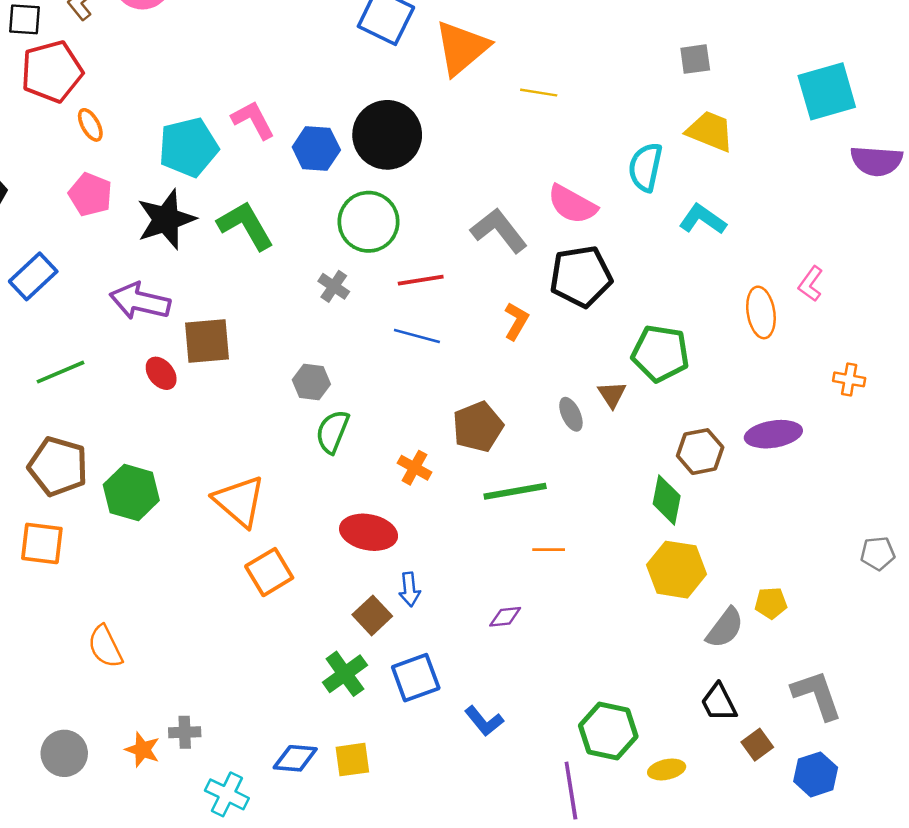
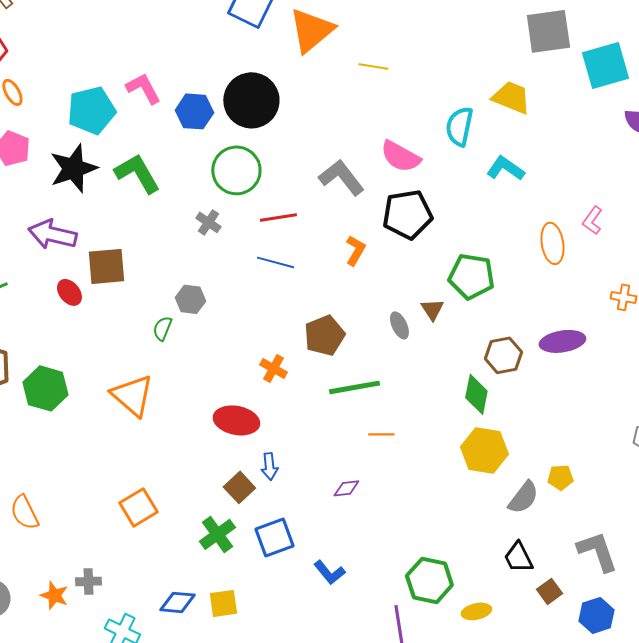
gray square: (695, 59) -> (548, 31), moved, size x1.8
green semicircle: (332, 432) -> (162, 328), moved, size x0.7
orange square: (269, 572) -> (138, 507), moved

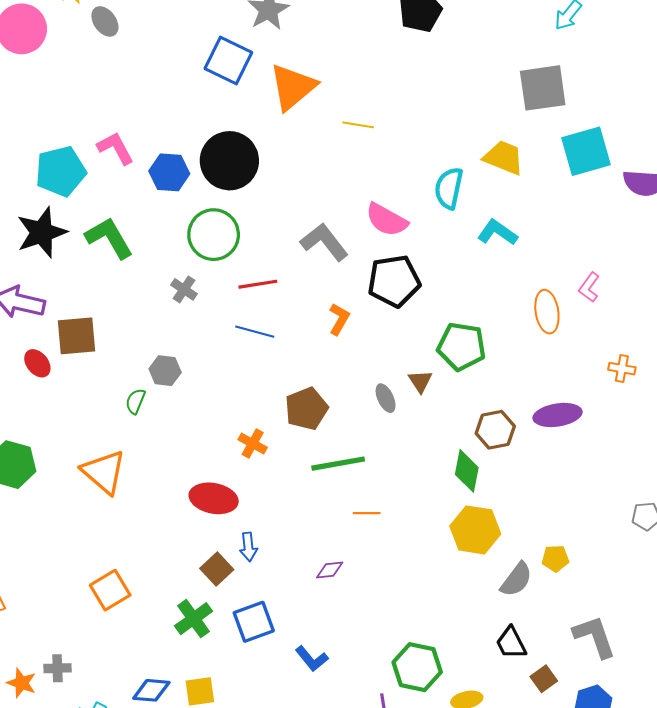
cyan square: (605, 65) -> (586, 151), moved

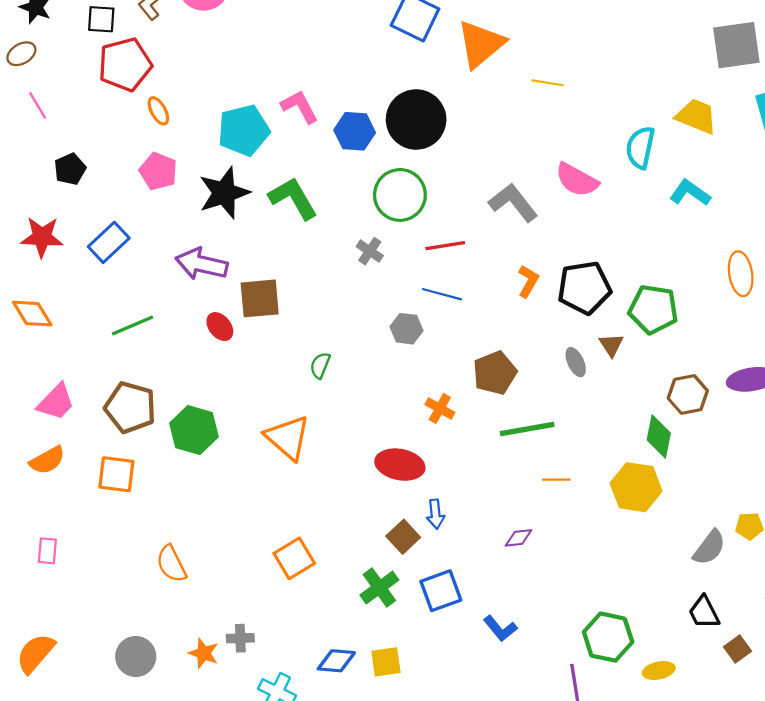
black pentagon: (394, 281) -> (584, 288), moved
gray hexagon: (165, 371) -> (406, 329), moved
yellow hexagon: (475, 530) -> (636, 487), moved

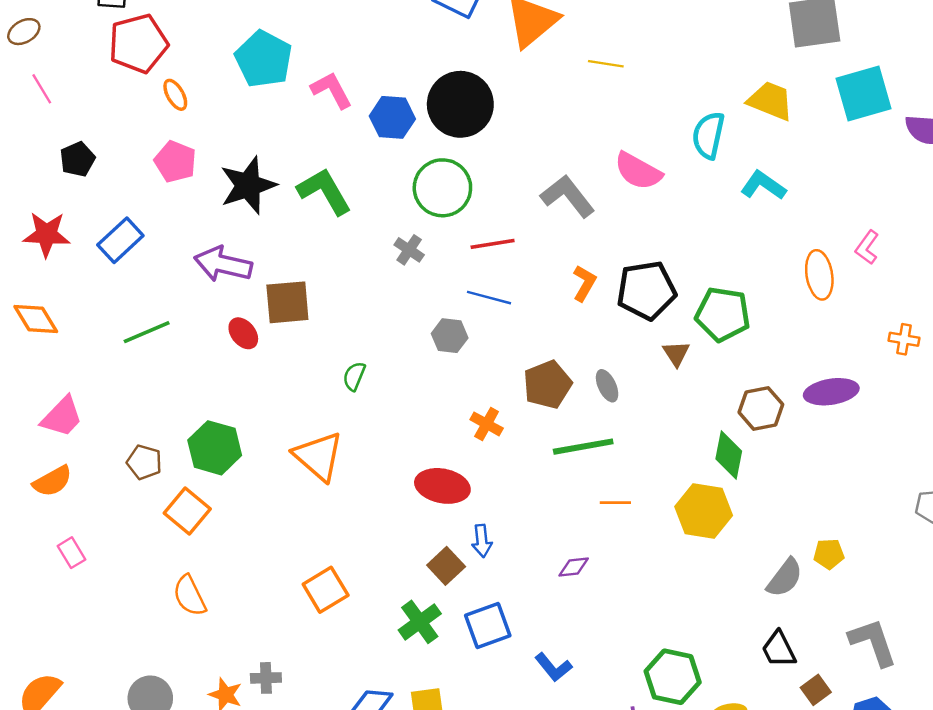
cyan pentagon: (244, 130) -> (264, 59), moved, turned -30
gray ellipse: (576, 362) -> (607, 386), moved
brown pentagon: (130, 407) -> (144, 462), moved, size x0.6
orange square: (116, 474) -> (187, 511), moved, turned 33
pink rectangle: (47, 551) -> (72, 553), moved, turned -36

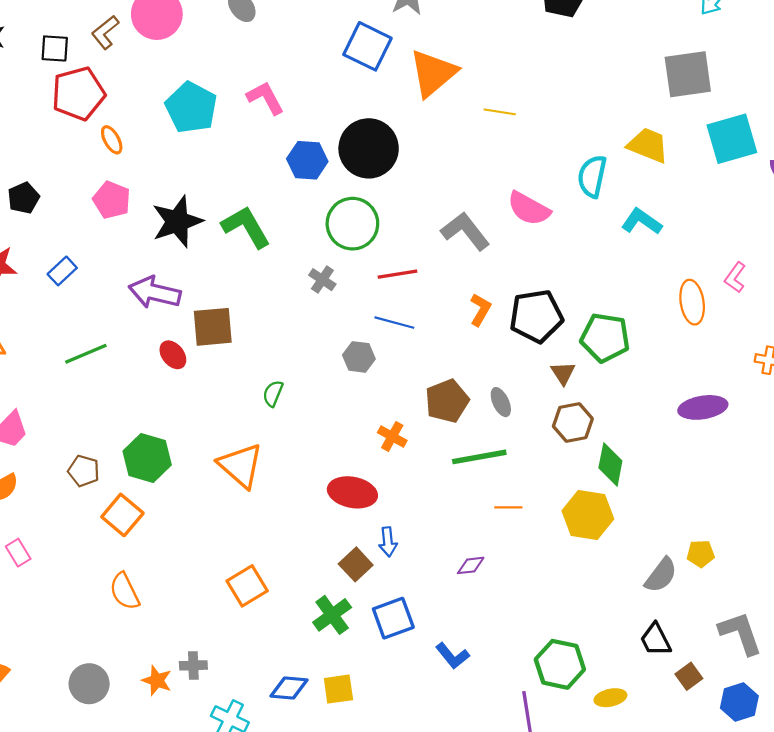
pink L-shape: (332, 90) -> (265, 98), moved
blue rectangle: (120, 240) -> (62, 271), size x0.7
brown hexagon: (761, 408) -> (573, 423), moved

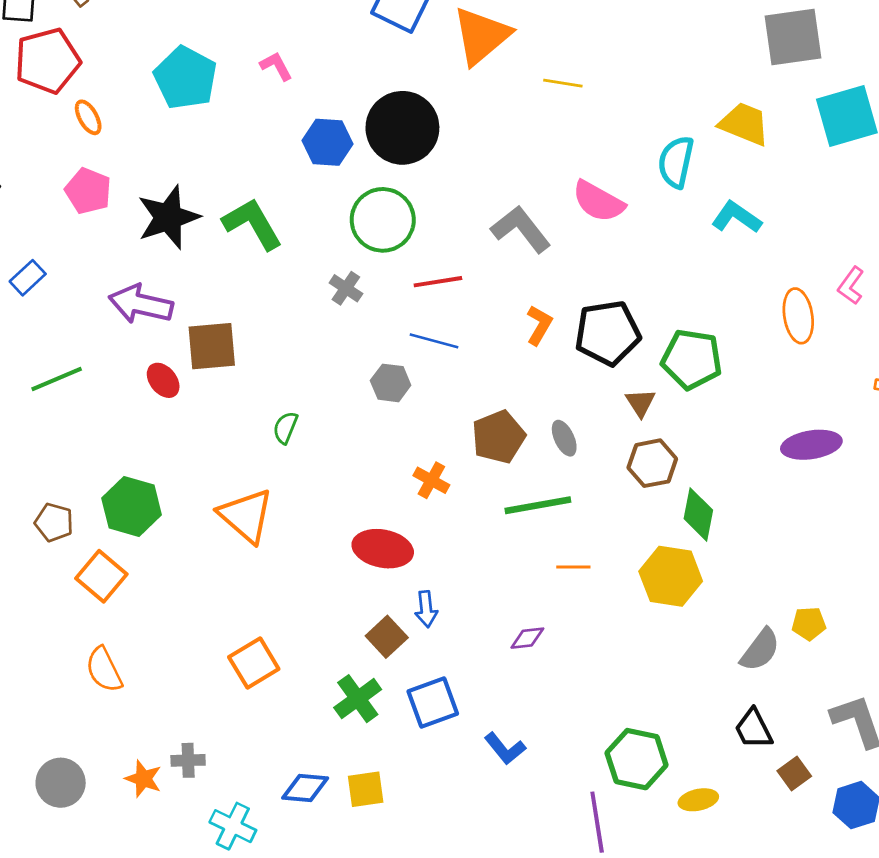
pink L-shape: (265, 98) -> (276, 66), size x0.7

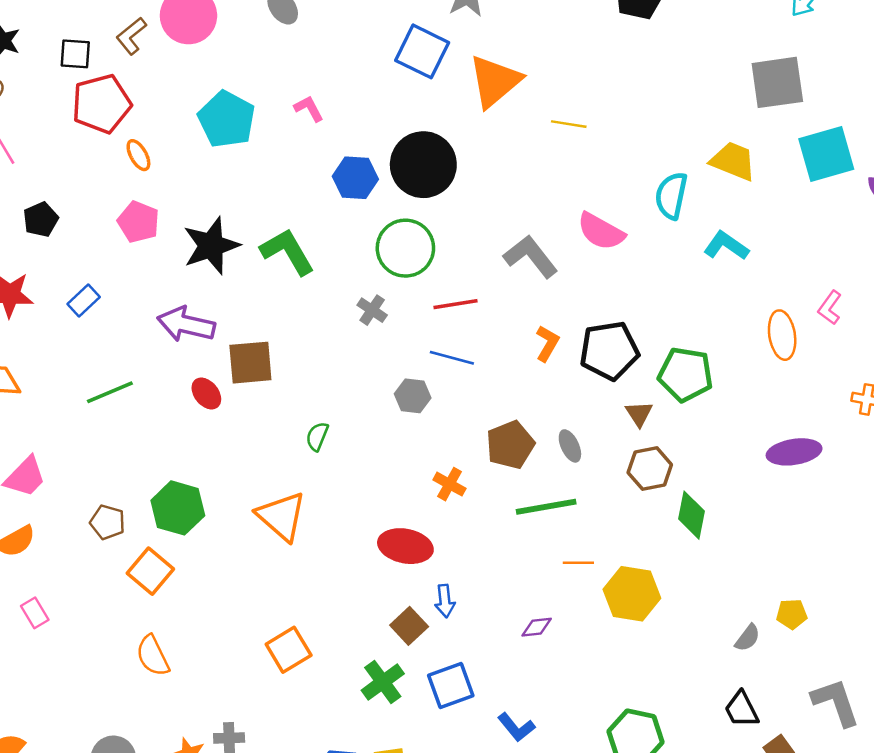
yellow hexagon: (671, 576) -> (632, 594), moved
gray semicircle: (760, 650) -> (748, 638), size x0.7

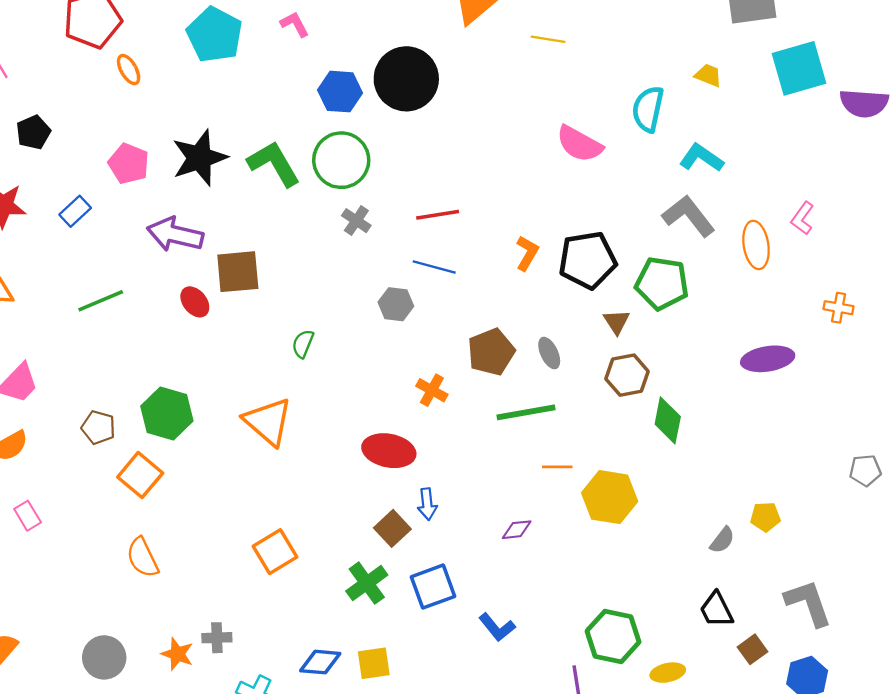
yellow trapezoid: (733, 161) -> (708, 75), size x0.6
pink pentagon: (138, 222) -> (129, 164), moved
green circle: (405, 248) -> (341, 160), moved
gray L-shape: (531, 256) -> (689, 216), moved

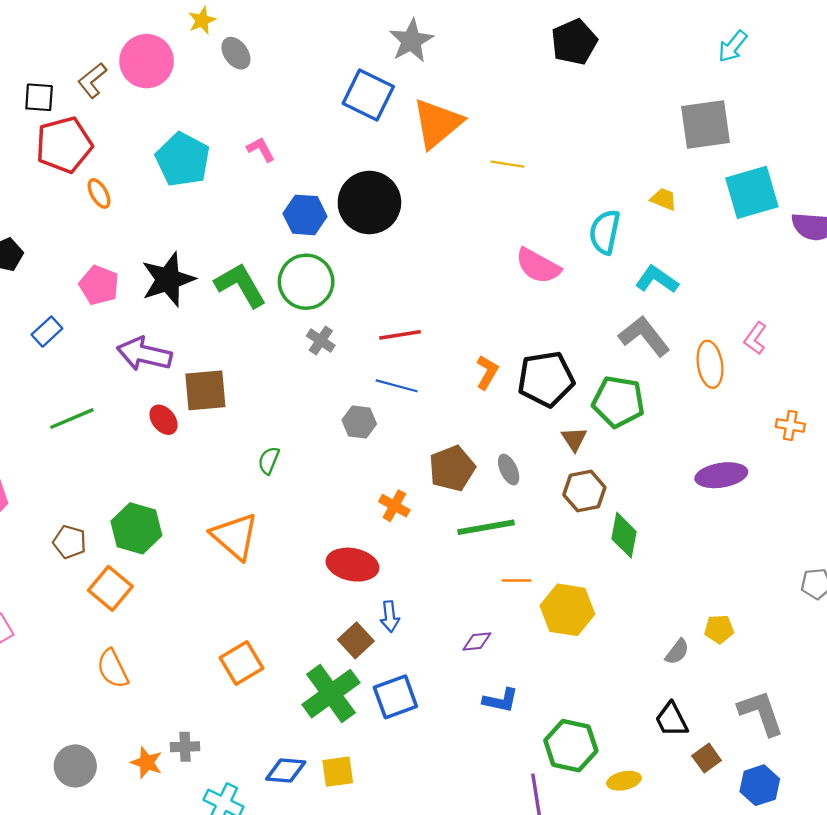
green cross: (367, 583) -> (331, 694), size x1.4
blue L-shape: (497, 627) -> (501, 700), moved, turned -39

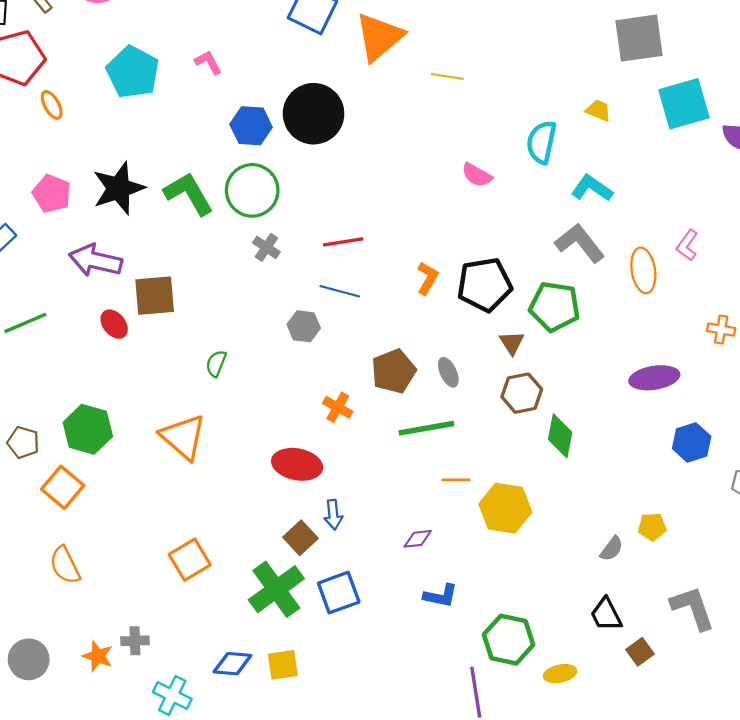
pink semicircle: (538, 266) -> (477, 175), size x0.7
blue hexagon: (760, 785) -> (692, 442), moved

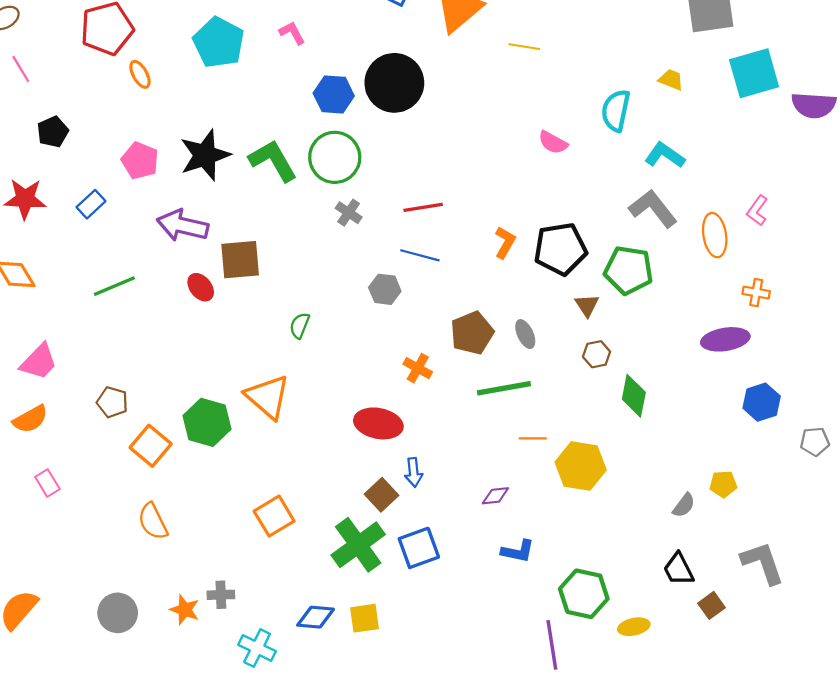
orange cross: (721, 330) -> (756, 293), moved
brown hexagon: (522, 393) -> (597, 354), size x0.7
green hexagon: (88, 429) -> (207, 422), moved

